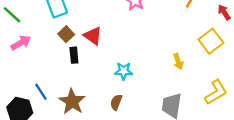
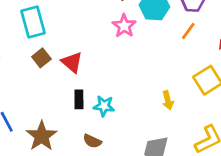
black rectangle: (74, 55) -> (79, 99), moved
brown semicircle: (116, 102) -> (92, 141), turned -91

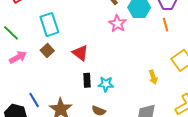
orange line: (188, 31) -> (165, 25), turned -48
brown square: (41, 58) -> (47, 50), moved

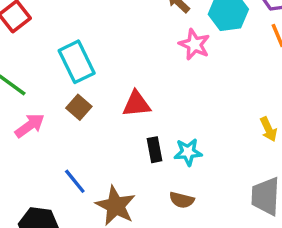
red triangle: (80, 53) -> (136, 104), turned -36
blue line: (34, 100) -> (75, 181), moved

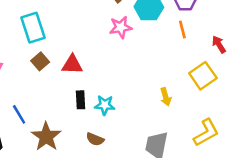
pink star: (194, 45) -> (121, 27), turned 30
brown square: (79, 107) -> (40, 61), moved

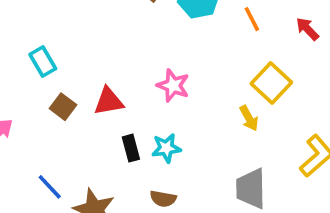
pink star: (121, 27) -> (173, 86), moved, turned -30
cyan rectangle: (33, 28) -> (43, 62), size x0.7
yellow square: (203, 76) -> (271, 83), moved

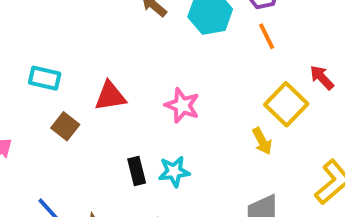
red arrow: (307, 29) -> (322, 78), moved
cyan rectangle: (43, 62) -> (45, 78), turned -48
red triangle: (109, 101) -> (110, 96), moved

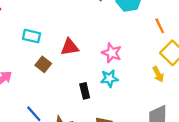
orange line: (267, 36) -> (160, 26), moved
cyan star: (174, 172) -> (109, 78), moved

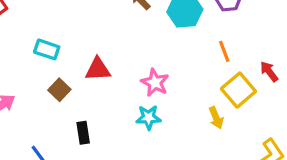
black rectangle: (85, 91) -> (83, 133), moved

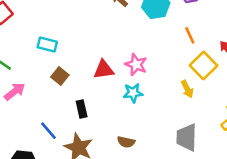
red triangle: (98, 69) -> (104, 70), moved

